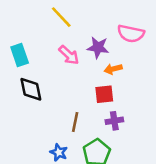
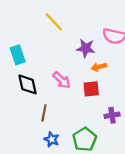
pink arrow: (69, 55) -> (62, 80), moved
purple cross: (114, 121) -> (112, 115), moved
brown line: (75, 122) -> (44, 113), moved

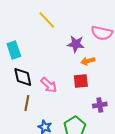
pink arrow: (62, 80) -> (49, 85), moved
brown line: (44, 113) -> (27, 103), moved

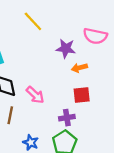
red square: (81, 81) -> (82, 95), moved
purple cross: (100, 105) -> (67, 118), moved

